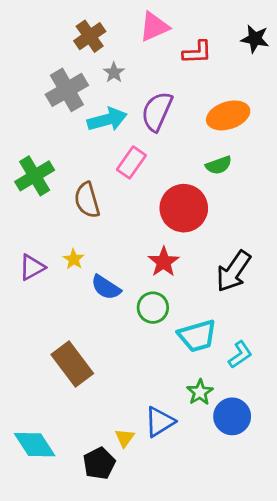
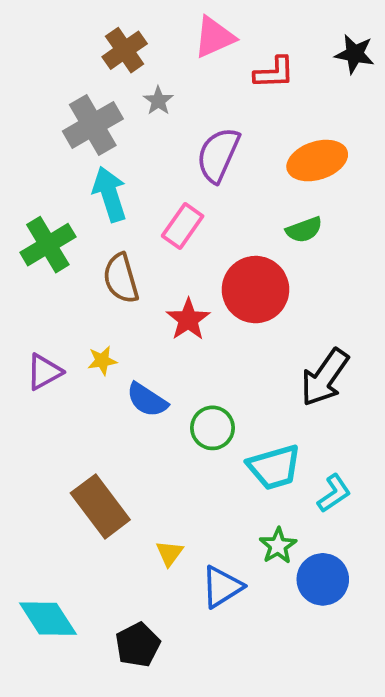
cyan arrow: (107, 119) -> (110, 194), moved, turned -93
yellow star: (74, 259) -> (102, 361), turned 30
red star: (164, 262) -> (188, 319), moved
yellow triangle: (125, 438) -> (169, 553), moved

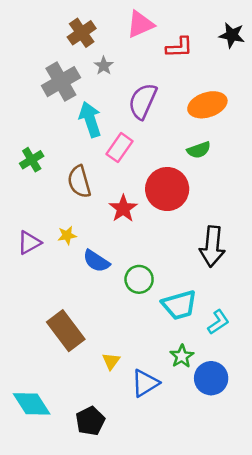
cyan arrow: (110, 194) -> (90, 119), moved
green cross: (48, 245) -> (32, 160), size x0.7
black arrow: (325, 377) -> (212, 246), turned -30

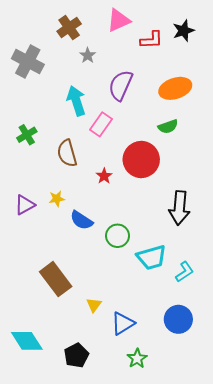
black star: (232, 35) -> (183, 31), moved, turned -30
gray cross: (61, 82) -> (28, 62), moved, turned -32
red star: (123, 209) -> (104, 176), size x0.7
green star: (182, 356) -> (137, 358), moved

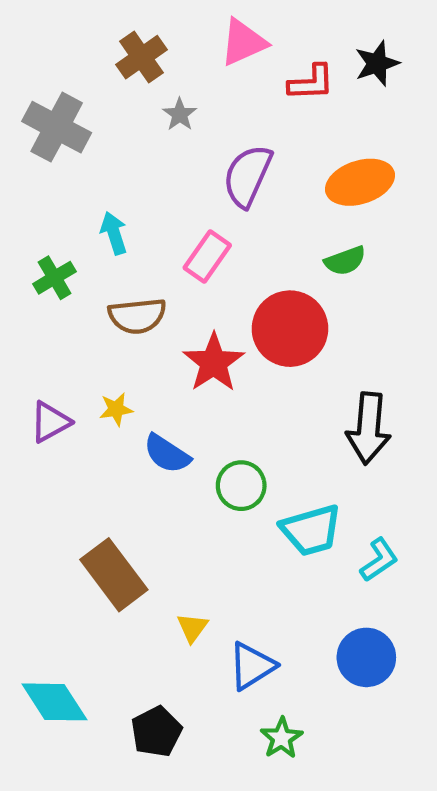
cyan arrow: (76, 101) -> (114, 233), moved, size x0.7
brown semicircle: (67, 153) -> (137, 316), turned -80
red star: (104, 176) -> (214, 363), size x1.8

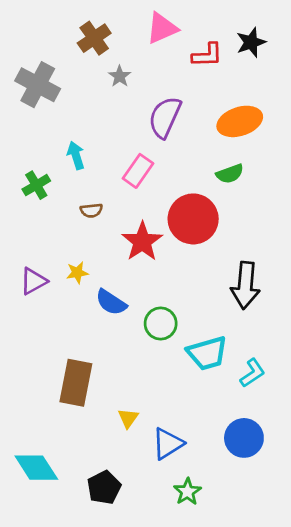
brown semicircle: (137, 316) -> (91, 210), size x0.6
brown rectangle: (114, 575) -> (76, 383), turned 48

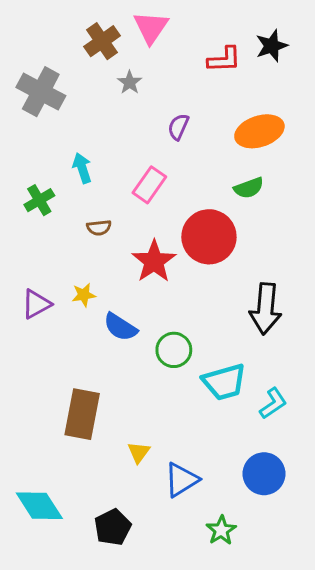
pink triangle: (162, 28) -> (151, 27), moved, turned -32
purple semicircle: (165, 117) -> (178, 127), size x0.6
green star: (187, 492) -> (221, 530), moved

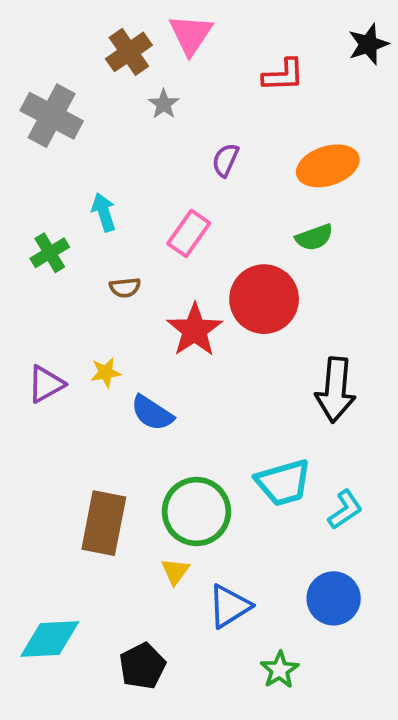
black star: (272, 46) -> (368, 44), moved
green circle: (174, 350) -> (196, 512), moved, size x1.5
cyan diamond: (39, 506) -> (50, 639), turned -60

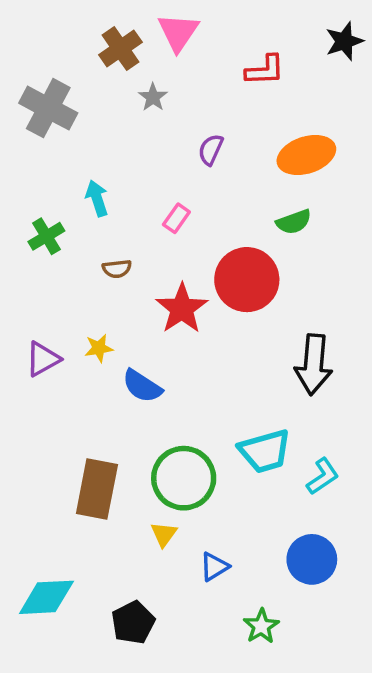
pink rectangle: (189, 233) -> (176, 218), size x0.7
blue triangle: (229, 606) -> (214, 567), size x0.7

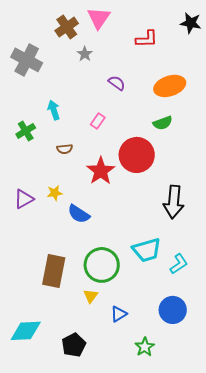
black star: (344, 41) -> (191, 23), turned 30
purple semicircle: (211, 150) -> (117, 83), turned 102

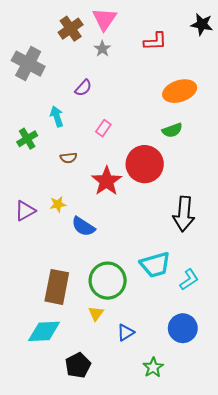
gray star: (85, 54) -> (102, 49), moved
purple semicircle: (117, 83) -> (83, 88), moved, turned 96
cyan diamond: (26, 331) -> (44, 331), moved

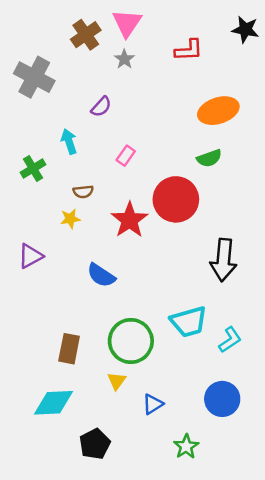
yellow star: (58, 204) -> (70, 219), moved
brown rectangle: (57, 287) -> (69, 349), size x0.7

